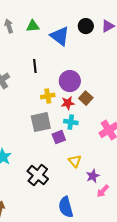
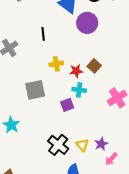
purple circle: (70, 81) -> (87, 23), moved
gray square: (41, 122) -> (35, 90), moved
yellow triangle: (75, 161) -> (82, 145), moved
black cross: (38, 175) -> (58, 145), moved

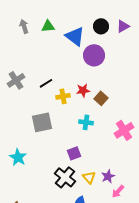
black line: (43, 34) -> (46, 83), moved, turned 64
red star: (76, 71) -> (83, 90), moved
purple square: (67, 105) -> (74, 153), moved

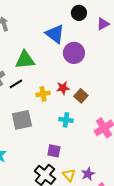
green triangle: (48, 26) -> (25, 60), moved, size x1.5
black circle: (101, 26) -> (79, 13), moved
black line: (46, 83) -> (16, 84), moved
purple square: (74, 153) -> (54, 151), turned 32

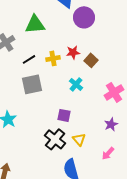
black line: (16, 84) -> (29, 59), moved
cyan cross: (66, 120) -> (76, 84), turned 32
purple star: (88, 174) -> (111, 124), moved

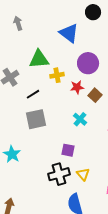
purple circle: (84, 17) -> (88, 63), moved
yellow cross: (53, 58) -> (57, 75), moved
black cross: (55, 139) -> (59, 174), turned 35

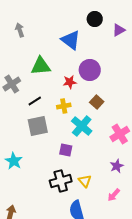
yellow cross: (57, 75) -> (64, 106), moved
red star: (77, 87) -> (70, 82), moved
cyan cross: (80, 119) -> (82, 126), size x1.5
purple square: (68, 150) -> (66, 150), moved

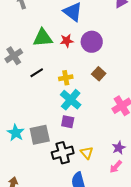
red star: (70, 82) -> (67, 41), moved
gray square: (38, 126) -> (40, 135), moved
cyan cross: (82, 126) -> (71, 100), moved
purple star: (117, 166) -> (119, 148), moved

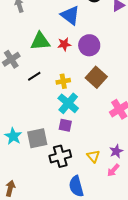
brown square: (99, 74) -> (96, 77), size x1.5
yellow triangle: (87, 153) -> (93, 156), moved

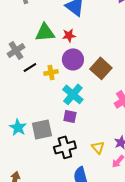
purple circle: (89, 45) -> (73, 59), moved
black line: (34, 76) -> (30, 67), moved
yellow cross: (63, 81) -> (51, 72), moved

